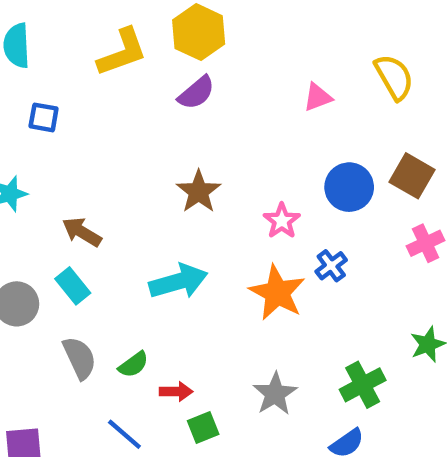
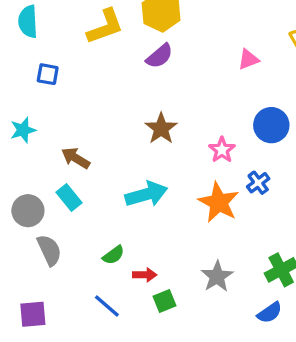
gray semicircle: (80, 358) -> (49, 250), moved

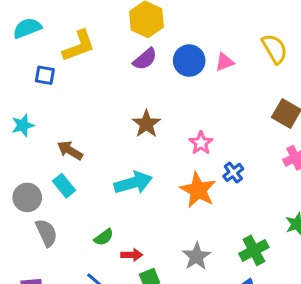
cyan semicircle: (28, 22) -> (27, 28), turned 72
yellow L-shape: (105, 26) -> (79, 46), moved
blue circle: (271, 125) -> (189, 61), moved

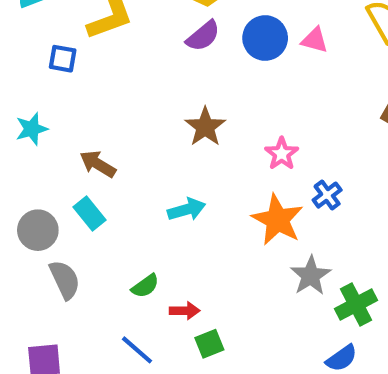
pink triangle: (224, 62) -> (315, 40), turned 36
cyan arrow: (133, 183) -> (187, 209), size x0.7
gray star: (197, 256) -> (311, 276), moved

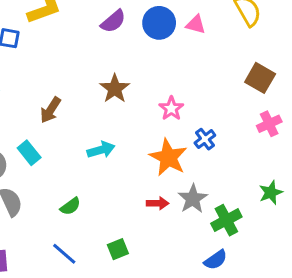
brown arrow: (98, 164) -> (51, 110), moved, turned -88
red arrow: (185, 311) -> (158, 203), moved

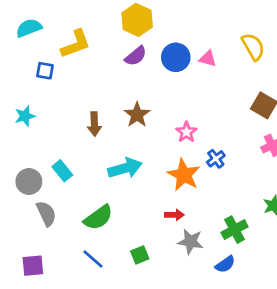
brown arrow: (51, 110) -> (94, 124), moved, turned -35
cyan arrow: (101, 150) -> (125, 168), size x1.4
gray star: (193, 199) -> (190, 242), moved, turned -30
green semicircle: (70, 206) -> (98, 218), size x1.6

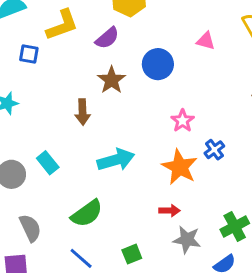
purple semicircle: (136, 56) -> (107, 38), moved
blue circle: (176, 57) -> (158, 64), moved
brown star: (137, 115) -> (112, 80), moved
gray semicircle: (46, 214) -> (30, 228), moved

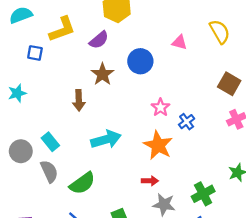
blue cross: (214, 150) -> (187, 122), moved
gray semicircle: (30, 228) -> (49, 171), moved

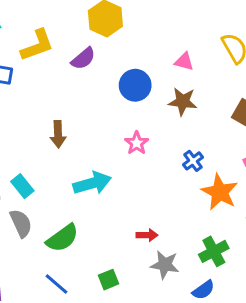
brown star: (102, 74) -> (183, 102), moved, turned -30
pink star: (160, 107) -> (137, 143), moved
orange star: (158, 145) -> (220, 192), moved

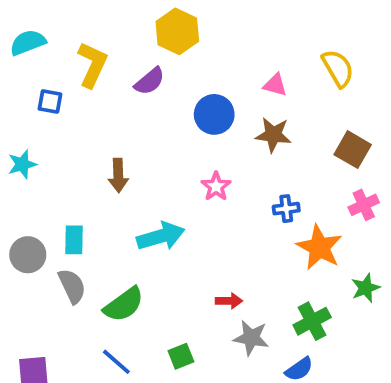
yellow L-shape: (37, 45) -> (92, 65), turned -45
blue cross: (193, 161) -> (286, 209), turned 30
cyan rectangle: (22, 186) -> (74, 240), turned 40

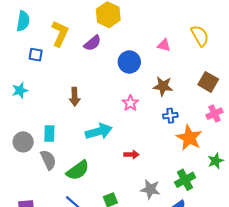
cyan semicircle: (28, 42) -> (23, 21), turned 120
brown star: (273, 135) -> (163, 86), moved
red arrow: (229, 301) -> (131, 155), moved

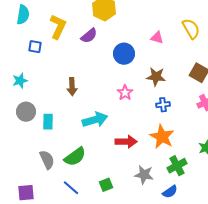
orange star: (189, 138) -> (162, 137), moved
gray circle: (23, 142) -> (26, 112), moved
red arrow: (131, 155) -> (126, 142), size x1.5
gray semicircle: (48, 160) -> (47, 160), moved

